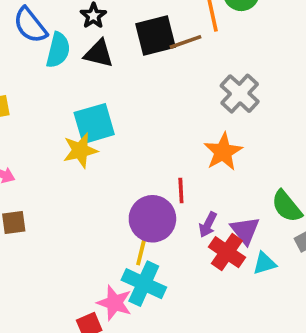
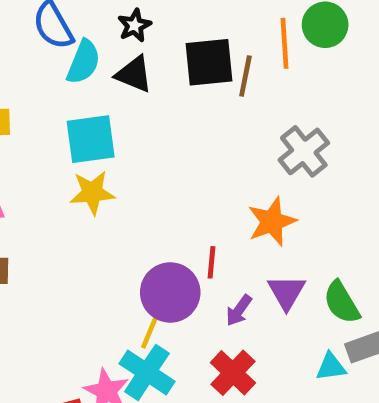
brown line: (185, 42) -> (245, 76), turned -68
cyan square: (94, 124) -> (91, 139), moved
purple triangle: (245, 230) -> (286, 292), moved
red cross: (227, 252) -> (233, 373), moved
cyan triangle: (265, 263) -> (331, 367), moved

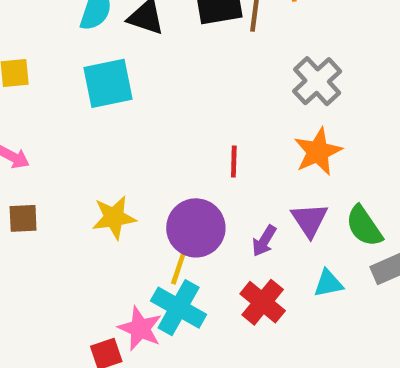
yellow star: (92, 193) -> (114, 217), moved
orange star: (272, 222) -> (318, 152), moved
red line: (211, 262) -> (234, 162), moved
cyan triangle: (331, 367) -> (328, 283), moved

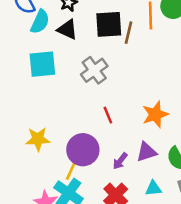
gray cross: (317, 81) -> (94, 70), moved
red line: (234, 162) -> (108, 115), turned -30
purple triangle: (309, 220) -> (147, 152), turned 40

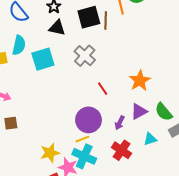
cyan semicircle: (40, 22) -> (19, 45), moved
yellow star: (38, 139) -> (50, 153), moved
yellow line: (71, 172) -> (82, 139), turned 56

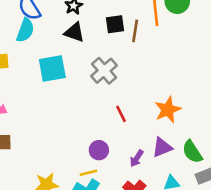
black square: (89, 17) -> (115, 24), size x0.7
cyan semicircle: (19, 45) -> (25, 30), moved
purple circle: (89, 120) -> (99, 150), size x0.6

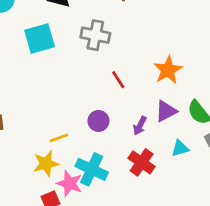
gray cross: (104, 71) -> (95, 35), turned -32
yellow line: (88, 173) -> (59, 138), moved

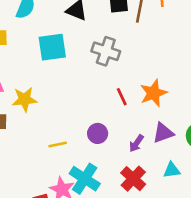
orange star: (168, 70) -> (153, 93), moved
yellow star: (46, 164) -> (25, 99), moved

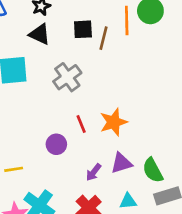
gray cross: (106, 51) -> (67, 77), turned 32
purple circle: (98, 133) -> (56, 144), moved

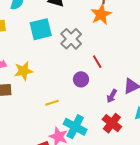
gray cross: (67, 77) -> (71, 39), moved
orange star: (114, 122) -> (101, 14), moved

